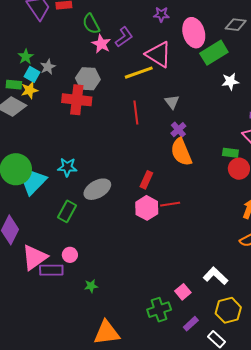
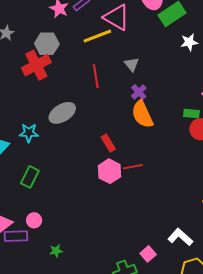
red cross: (77, 100) -> (36, 65), turned -32
red rectangle: (146, 180) -> (108, 143), turned -54
gray ellipse: (97, 189) -> (62, 113), moved

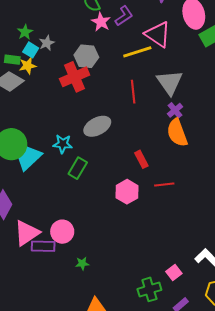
gray triangle: (132, 64) -> (170, 82), size x1.8
pink hexagon: (109, 171) -> (127, 192), moved
green rectangle: (30, 177) -> (78, 168), moved
pink circle: (34, 220) -> (62, 232), size x1.5

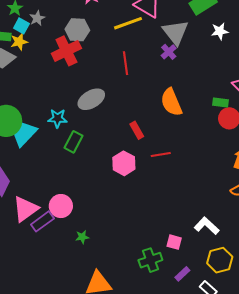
gray triangle: (170, 82) -> (175, 32), moved
purple cross: (175, 110) -> (169, 52), moved
purple rectangle: (43, 246) -> (42, 221), turned -35
pink square: (174, 273) -> (174, 242), turned -35

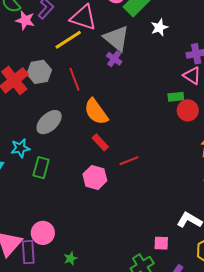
gray hexagon: (77, 30) -> (39, 72), moved
orange semicircle: (171, 102) -> (96, 112), moved
purple rectangle: (42, 221) -> (28, 252), turned -45

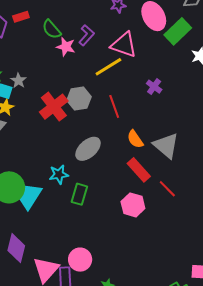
gray triangle: (116, 38) -> (166, 146), moved
orange semicircle: (96, 112) -> (135, 139), size x0.7
red rectangle: (100, 142) -> (139, 170), size x1.4
red line: (129, 161) -> (167, 189), turned 66

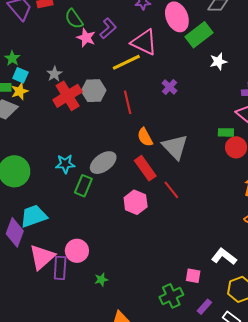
gray star: (18, 81) -> (54, 74), moved
gray ellipse: (88, 149) -> (103, 163), moved
cyan trapezoid: (29, 196) -> (34, 216), moved, turned 32

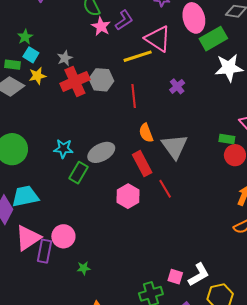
white star: (218, 62) -> (229, 68), size x1.6
yellow star: (20, 91) -> (37, 76), moved
white L-shape: (224, 256) -> (199, 275), moved, turned 105

